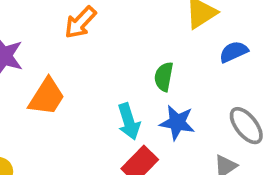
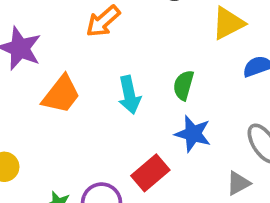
cyan arrow: (129, 122) -> (129, 95), moved

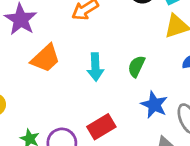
blue star: (193, 134) -> (154, 105), moved

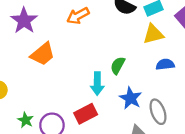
cyan arrow: (95, 67) -> (97, 84), moved

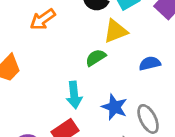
yellow triangle: (153, 34) -> (116, 31), moved
green semicircle: (118, 65) -> (96, 58), moved, turned 36

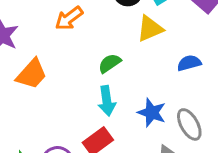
green semicircle: (96, 58) -> (110, 63), moved

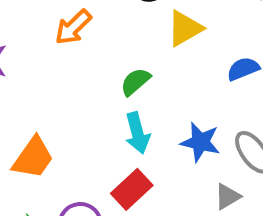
orange trapezoid: (32, 74) -> (33, 158), moved

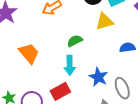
orange trapezoid: (33, 158) -> (29, 53), moved, turned -90

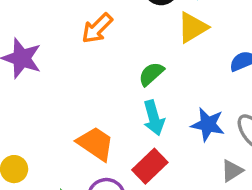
orange trapezoid: (29, 53) -> (95, 144), moved

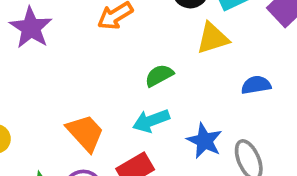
cyan arrow: (154, 118) -> (151, 121), turned 72

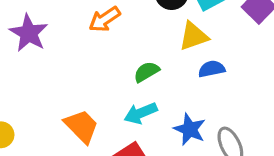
blue semicircle: (256, 85) -> (212, 69), moved

